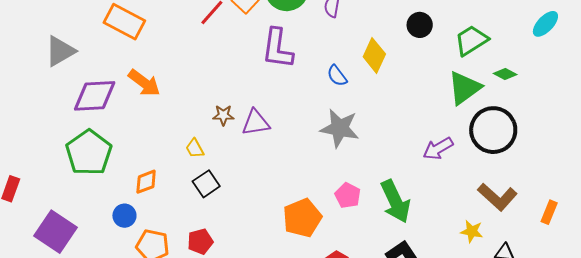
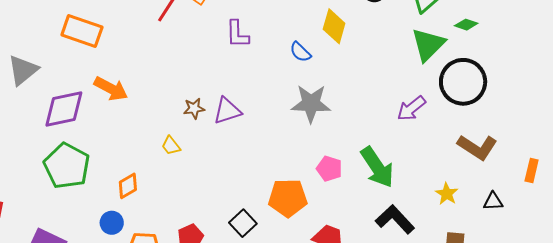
purple L-shape: (277, 48) -> (237, 34), size x0.7
black square: (206, 184) -> (243, 223), moved
orange rectangle: (549, 212) -> (532, 170), moved
orange pentagon: (302, 218) -> (288, 198), turned 30
yellow star: (472, 231) -> (447, 194), moved, turned 30

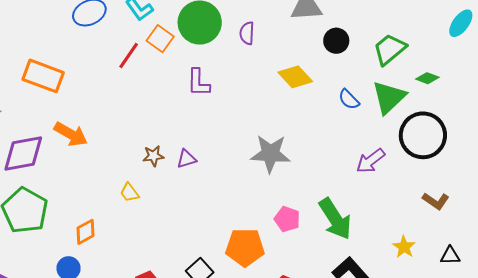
yellow diamond: (334, 26) -> (295, 77), turned -60
blue semicircle: (300, 52) -> (349, 99), moved
purple triangle: (227, 111) -> (186, 159), size x0.7
brown L-shape: (477, 147) -> (436, 201), size x0.7

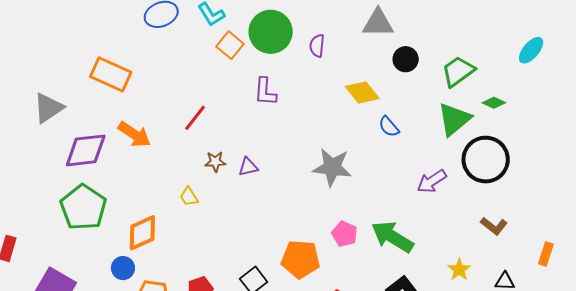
red line: (129, 56) -> (195, 118), moved
blue semicircle: (349, 99) -> (389, 127), moved
green arrow: (335, 219) -> (392, 237), turned 150
orange diamond: (85, 232) -> (142, 233), size x1.4

